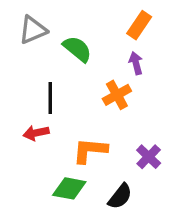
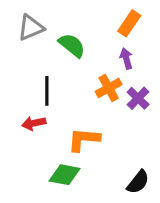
purple cross: (149, 157) -> (138, 98), moved
black semicircle: (120, 196) -> (138, 182), moved

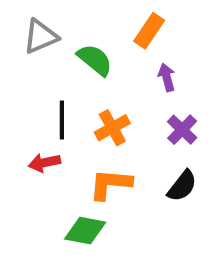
orange rectangle: (129, 23) -> (149, 31), moved
orange cross: (109, 88) -> (112, 128), moved
black semicircle: (138, 182) -> (182, 186), moved

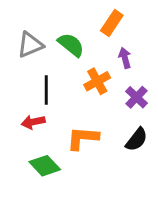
gray triangle: (40, 37) -> (30, 45), moved
orange cross: (112, 128) -> (97, 81), moved
green diamond: (85, 231) -> (45, 166), moved, turned 36

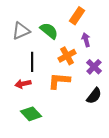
orange L-shape: (83, 138) -> (59, 81), moved

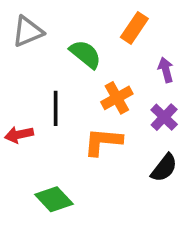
gray triangle: (21, 31) -> (28, 31), moved
purple arrow: (86, 40) -> (166, 70), moved
red arrow: (23, 84) -> (19, 135), moved

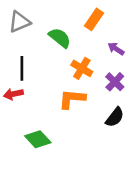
purple arrow: (166, 70) -> (116, 49), turned -42
orange cross: (117, 98) -> (82, 68), turned -30
black line: (56, 108) -> (22, 68), moved

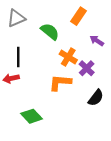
purple cross: (115, 82) -> (87, 68), moved

